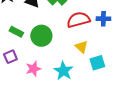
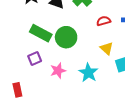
red semicircle: (78, 20) -> (104, 21), size x0.6
green rectangle: (16, 32) -> (41, 33), size x1.5

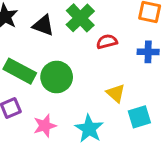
red semicircle: (104, 21) -> (107, 42), moved

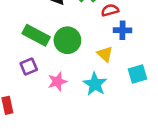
blue cross: (148, 52) -> (122, 30), moved
yellow triangle: (116, 93) -> (105, 54), moved

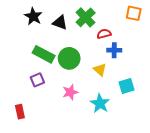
pink star: (57, 82) -> (70, 92), moved
cyan star: (95, 84) -> (100, 103), moved

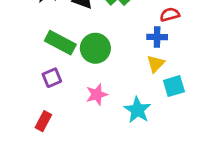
red semicircle: (104, 34) -> (170, 15), moved
yellow triangle: (100, 70) -> (156, 64), moved, turned 32
red rectangle: (20, 112) -> (43, 121), moved, turned 40

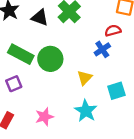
blue cross: (157, 37) -> (102, 49), turned -35
yellow triangle: (156, 64) -> (85, 78), moved
pink star: (97, 95) -> (44, 117), moved

